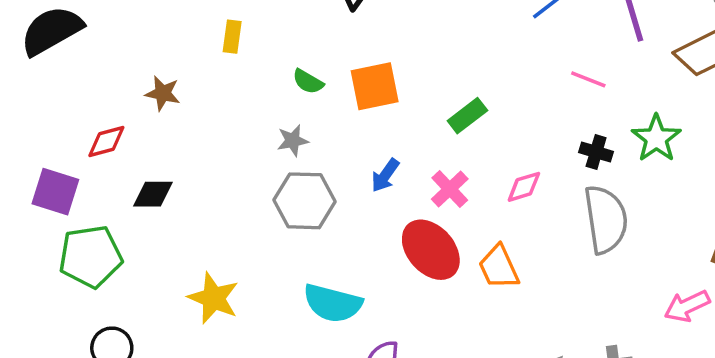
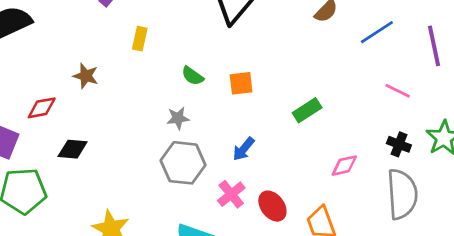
orange square: (375, 86) -> (241, 83), size x0.7
pink cross: (450, 189) -> (231, 194), moved
red ellipse: (431, 250) -> (272, 206), size x0.7

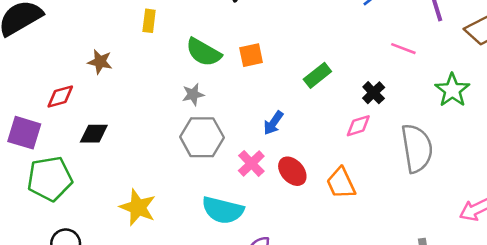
green semicircle: (193, 76) -> (203, 52), size x1.6
black cross: (399, 144) -> (374, 93), moved, turned 30
blue arrow: (244, 149) -> (273, 123), moved

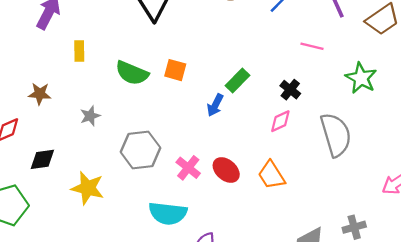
orange square: (251, 55) -> (175, 70), turned 35
gray star: (193, 94) -> (90, 116), moved
blue arrow: (273, 123) -> (215, 105), moved
yellow star: (138, 207) -> (88, 188), moved

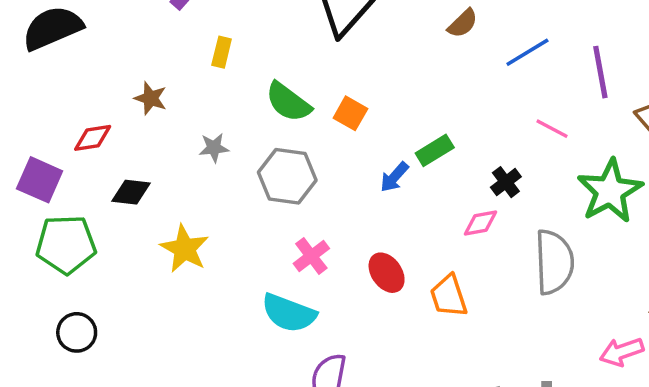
green star: (361, 78) -> (610, 191), size x1.4
gray hexagon: (141, 150) -> (287, 176), moved
pink cross: (188, 168) -> (311, 256), moved

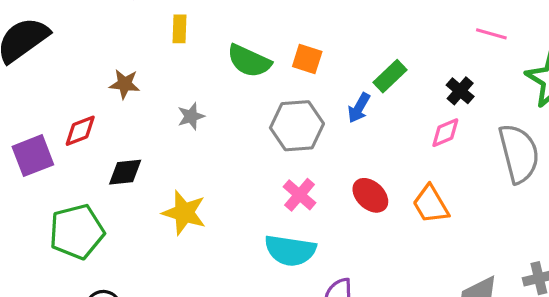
gray hexagon: (287, 176) -> (297, 126), moved
purple square: (40, 180) -> (33, 156), moved, turned -33

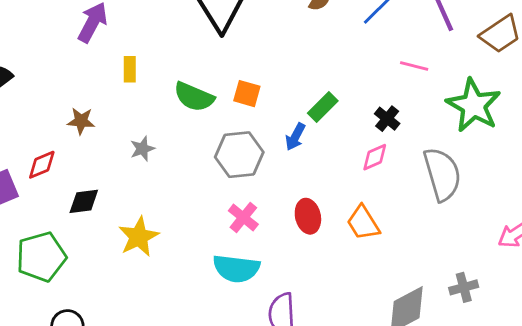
red ellipse: (370, 195) -> (308, 216), turned 36
yellow star: (184, 213) -> (139, 237), turned 30

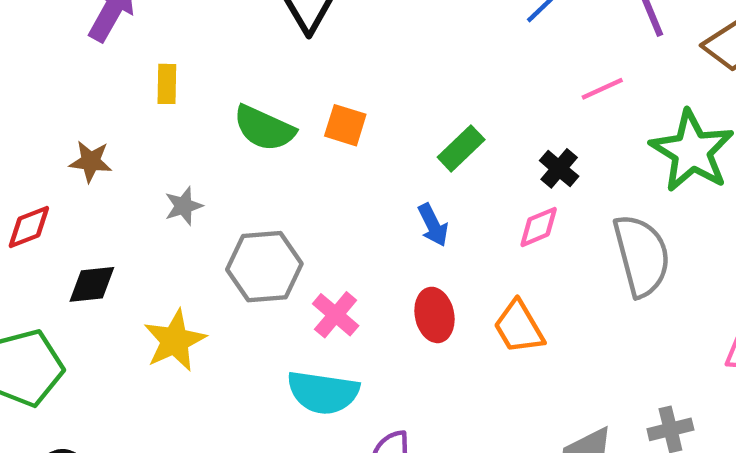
pink line: (414, 66) -> (602, 89), turned -40
blue arrow: (295, 137) -> (433, 225), moved, turned -56
gray hexagon: (239, 155) -> (264, 267), moved

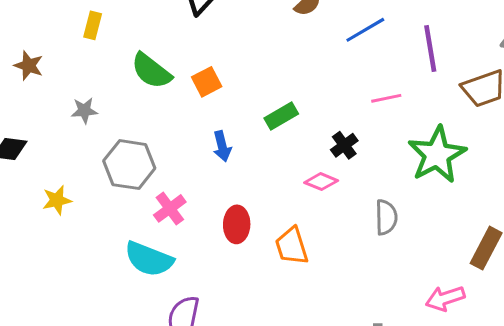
orange square: (345, 125) -> (207, 82), turned 32
blue arrow: (433, 225) -> (222, 146), moved
pink diamond: (539, 227) -> (321, 182), turned 32
gray semicircle: (642, 255) -> (386, 217), size x0.6
yellow star: (175, 341) -> (57, 200), size x0.7

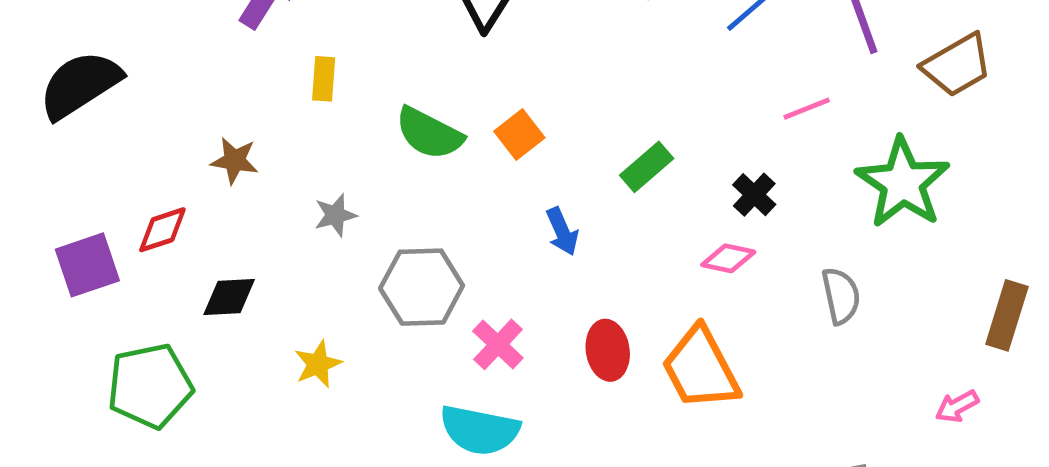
orange trapezoid: (292, 246) -> (701, 368), size x1.4
pink arrow: (445, 298) -> (957, 406), size x0.7

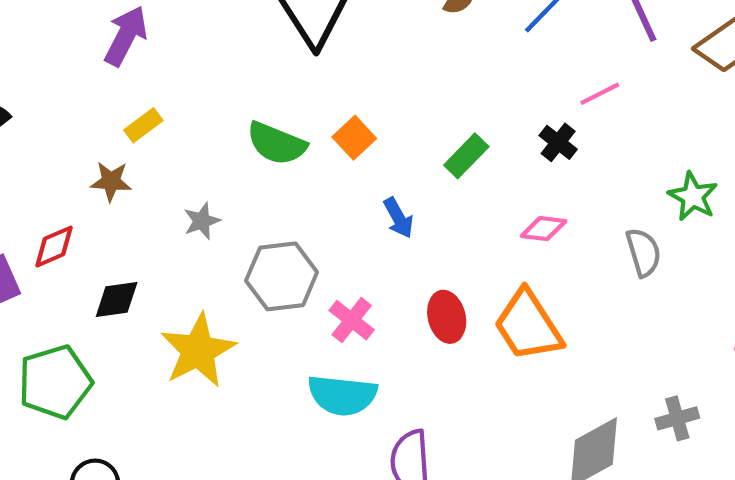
yellow rectangle: (324, 79) -> (143, 125), moved, turned 54
green star: (903, 183) -> (693, 196), moved, size x0.6
black cross: (754, 195) -> (558, 142), moved
yellow star: (318, 364) -> (198, 351), size x1.8

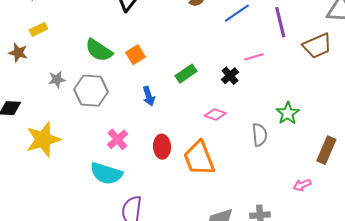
gray hexagon: (282, 276) -> (91, 91), moved

